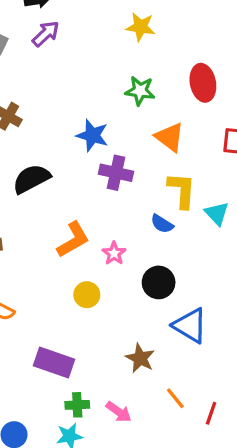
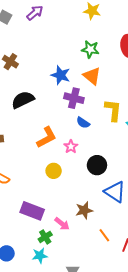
orange triangle: (170, 137) -> (92, 76), moved
blue semicircle: (162, 224) -> (83, 123), moved
brown star: (140, 358) -> (84, 210), turned 30
green cross: (77, 405) -> (45, 237), turned -32
pink arrow: (119, 412) -> (62, 224), moved

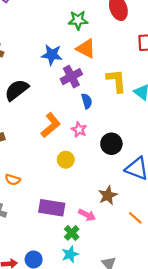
purple cross: (74, 98) -> (71, 77), turned -30
blue semicircle: (83, 123) -> (87, 101), turned -128

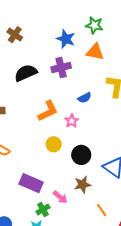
orange triangle: (86, 49) -> (95, 52), turned -30
blue star: (52, 55) -> (66, 39), moved
purple cross: (71, 77) -> (61, 68), moved
blue semicircle: (87, 101) -> (85, 98), turned 64
black circle: (111, 144) -> (81, 155), moved

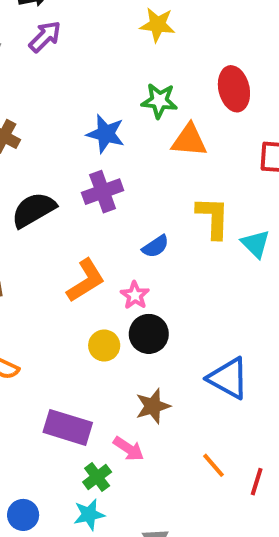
orange triangle: (95, 52) -> (189, 140), moved
black circle: (81, 155) -> (149, 334), moved
brown star: (82, 185) -> (153, 406), moved

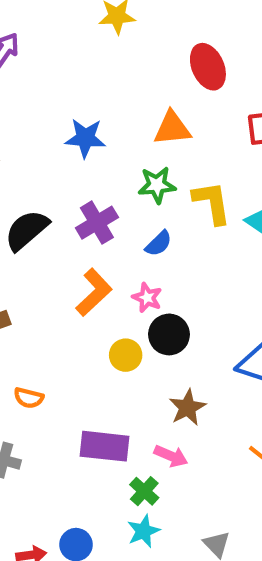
green star: (159, 101) -> (157, 185), moved
purple cross: (103, 192) -> (97, 223), moved

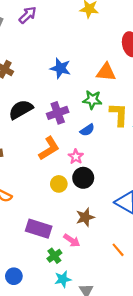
cyan star: (143, 531) -> (63, 279), moved

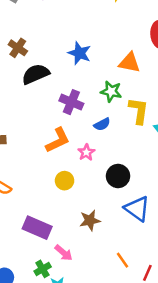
black semicircle: (21, 110) -> (36, 74), moved
purple cross: (58, 113) -> (71, 102), turned 36
black circle: (83, 178) -> (118, 176), moved
pink arrow: (72, 240) -> (64, 253), moved
green cross: (54, 256) -> (43, 269), moved

